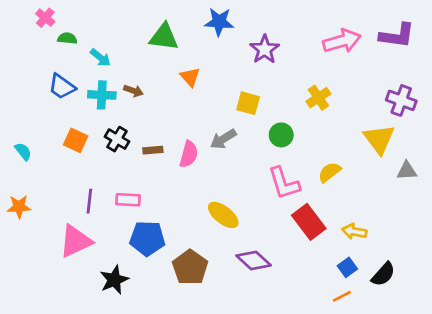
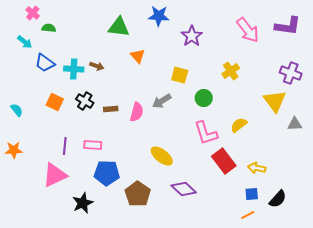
pink arrow: (342, 41) -> (248, 30), turned 68
cyan arrow: (100, 58) -> (25, 42), moved
blue square: (347, 267) -> (252, 194), turned 32

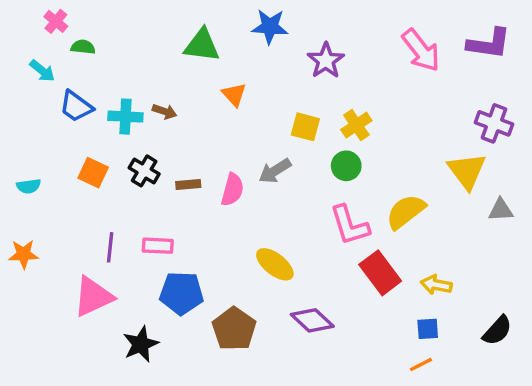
yellow cross: (231, 71) -> (356, 125), moved
cyan semicircle: (17, 110) -> (29, 186), turned 120
yellow semicircle: (239, 125) -> (406, 212), size x1.4
black semicircle: (278, 199) -> (497, 331), moved

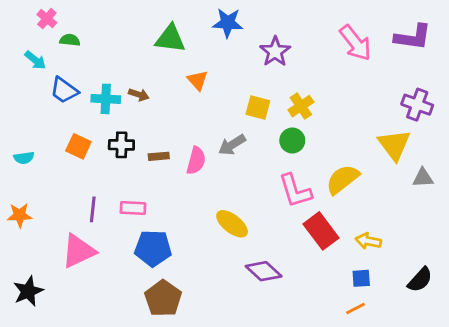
black cross: (144, 171) -> (121, 145), turned -30
brown pentagon: (234, 329) -> (163, 298), moved
black star: (141, 344) -> (28, 291), moved

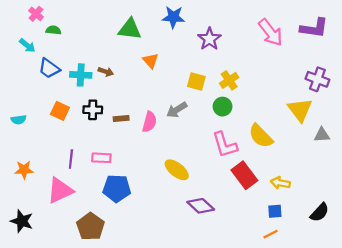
yellow semicircle: (343, 179) -> (261, 136), turned -96
orange star: (20, 215) -> (24, 170), moved
black star: (28, 291) -> (22, 221), turned -30
brown pentagon: (163, 298) -> (91, 227), moved

